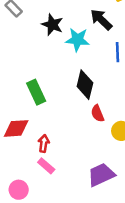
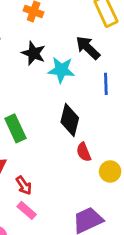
red arrow: (44, 143) -> (24, 185), turned 138

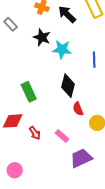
black arrow: (88, 48) -> (67, 14), moved
pink rectangle: (27, 210) -> (62, 136), moved

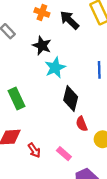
cyan star: (62, 49) -> (55, 68), moved, turned -30
green rectangle: (29, 92) -> (17, 98), moved

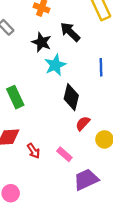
black arrow: (69, 20) -> (70, 32), moved
red semicircle: (82, 124) -> (83, 123), turned 64

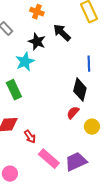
cyan star: (55, 65) -> (25, 62), moved
black diamond: (71, 97) -> (80, 90), moved
pink rectangle: (64, 154) -> (49, 159), moved, size x1.5

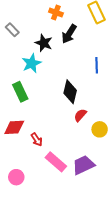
orange cross: (37, 12) -> (56, 12), moved
black arrow: (62, 33) -> (69, 34), turned -102
black diamond: (80, 90) -> (70, 92), moved

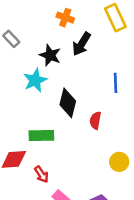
green rectangle: (20, 92) -> (41, 136), moved, turned -66
black diamond: (70, 92) -> (68, 103), moved
red semicircle: (80, 115) -> (95, 120), moved, turned -32

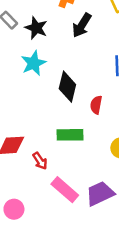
black star: (50, 55) -> (36, 28), moved
green rectangle: (41, 136) -> (70, 135), moved

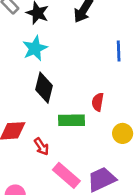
black diamond: (67, 87) -> (44, 88), moved
red semicircle: (96, 105) -> (98, 102), moved

